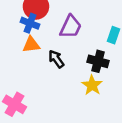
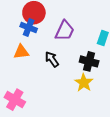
orange triangle: (31, 45) -> (21, 52), moved

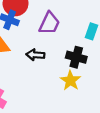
black arrow: (52, 59) -> (35, 55), turned -49

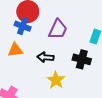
yellow star: (70, 81) -> (56, 80), moved

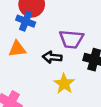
purple trapezoid: (58, 29) -> (71, 39), moved, turned 70

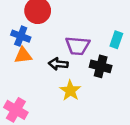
blue cross: (26, 21) -> (21, 36), moved

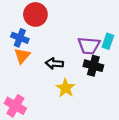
purple trapezoid: (78, 46) -> (89, 46), moved
orange triangle: (23, 55) -> (22, 56), turned -42

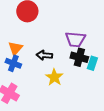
blue cross: (20, 38) -> (13, 63), moved
cyan rectangle: (108, 41) -> (92, 63), moved

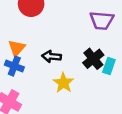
purple trapezoid: (75, 39) -> (102, 21), moved
black cross: (79, 57) -> (93, 59), turned 36

